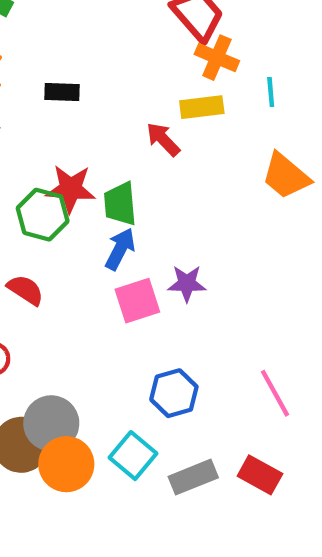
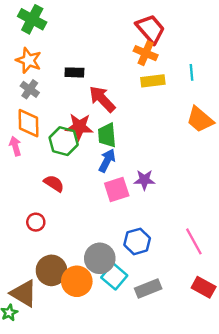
orange cross: (217, 58) -> (146, 53), moved
red arrow: (163, 139) -> (102, 99), moved, size x1.4
gray circle: (51, 423) -> (100, 258), moved
red rectangle: (260, 475) -> (204, 287), moved

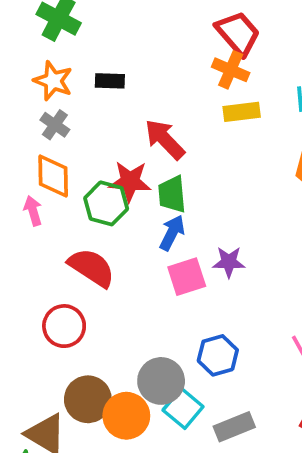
black rectangle: (74, 72) -> (110, 81), moved
red semicircle: (54, 183) -> (92, 267), size x1.5
red circle: (36, 222) -> (64, 326), size x1.5

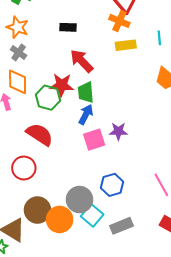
black rectangle: (110, 81) -> (68, 27), moved

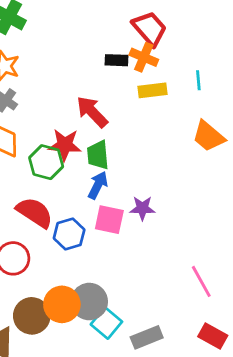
black rectangle: (68, 27) -> (116, 60), moved
pink square: (94, 140) -> (109, 220), turned 30
blue hexagon: (112, 185) -> (69, 234), moved
orange circle: (60, 219) -> (62, 304), moved

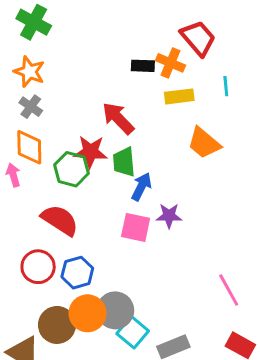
red trapezoid: (150, 29) -> (198, 38), moved
orange trapezoid: (208, 136) -> (204, 143), moved
blue arrow: (98, 185) -> (141, 187), moved
blue hexagon: (69, 234) -> (77, 273), moved

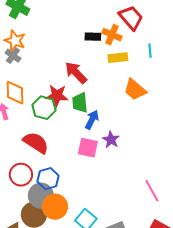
gray cross: (31, 107) -> (13, 56), moved
purple star: (169, 216) -> (111, 140), turned 30
gray circle: (115, 310) -> (41, 196), moved

